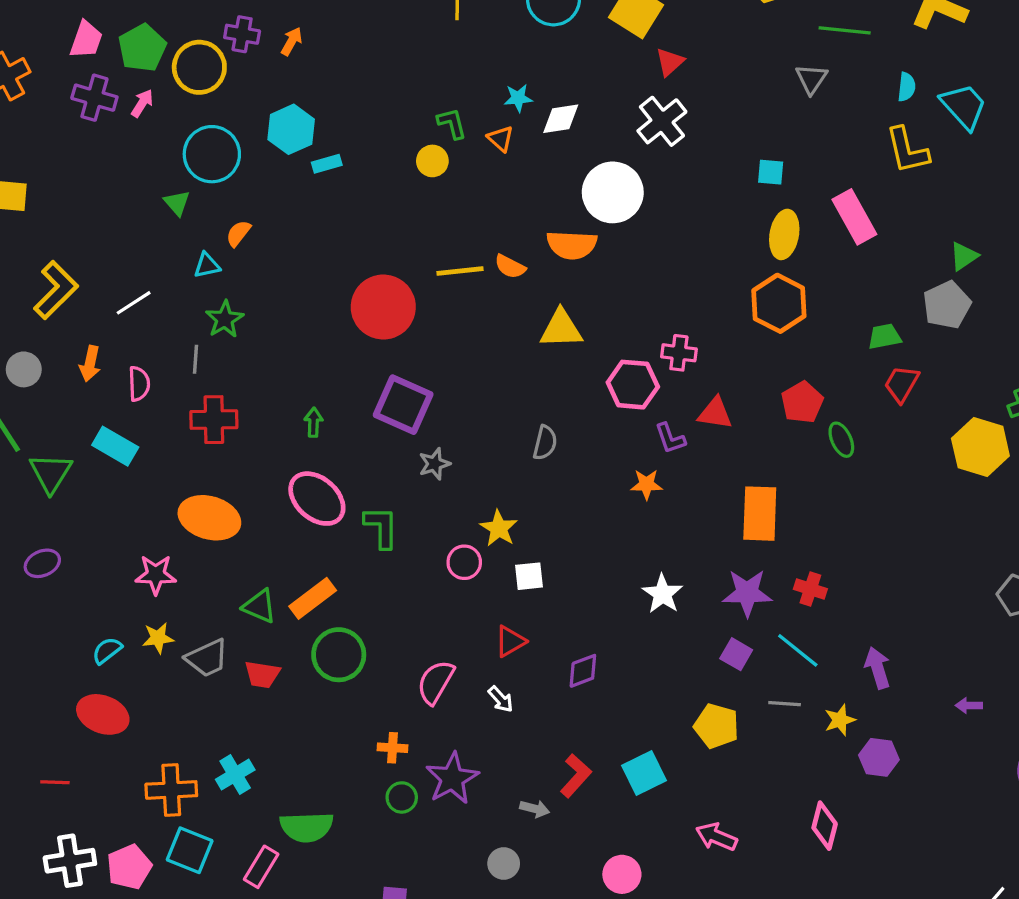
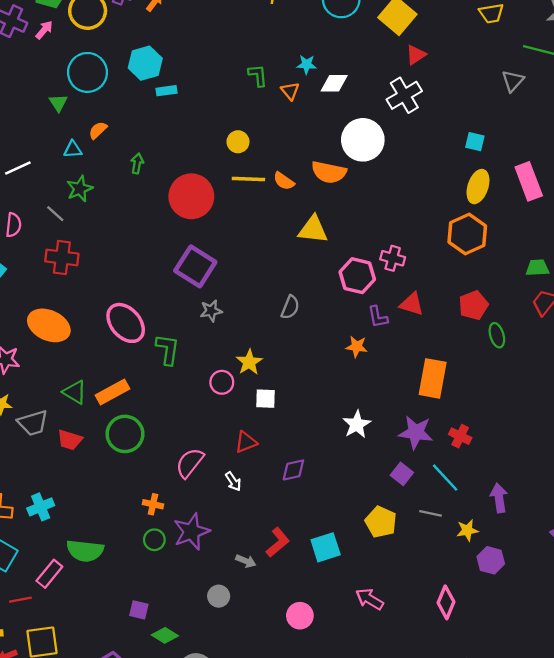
yellow circle: (432, 161) -> (238, 142), moved
gray line: (196, 359) -> (55, 214), turned -60
green arrow: (313, 422) -> (137, 163), moved

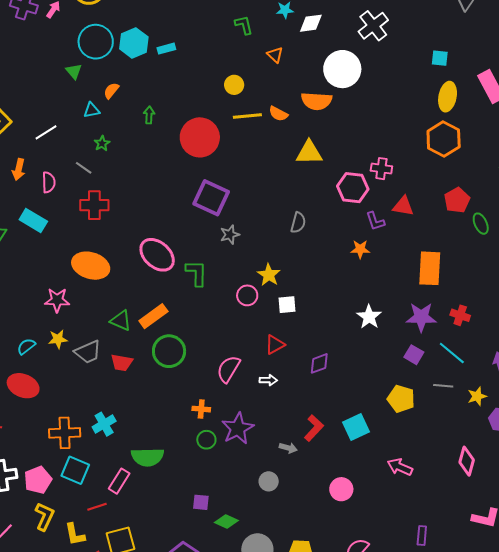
cyan hexagon: (145, 63) -> (134, 43), moved
orange triangle: (290, 91) -> (275, 55), moved
green star: (80, 189) -> (102, 143), size x0.7
white arrow: (233, 481) -> (268, 380), turned -48

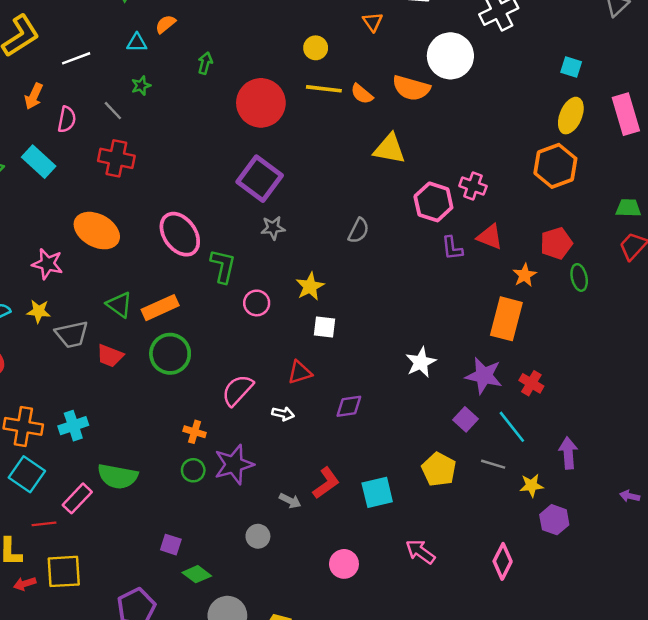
orange star: (360, 249) -> (525, 275), moved, turned 30
pink circle: (247, 295) -> (257, 303), moved

